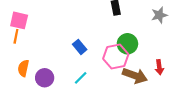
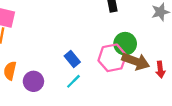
blue rectangle: (80, 47) -> (72, 59), moved
brown arrow: (135, 76) -> (136, 61), moved

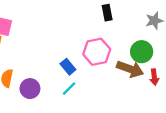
green circle: (125, 44) -> (142, 52), moved
pink hexagon: (112, 58) -> (97, 52), moved

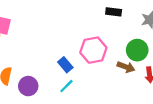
black rectangle: (107, 13) -> (114, 12), moved, turned -72
brown arrow: (130, 69) -> (126, 67), size x0.7

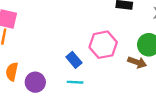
cyan line: (66, 86) -> (75, 82), turned 48

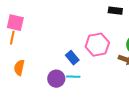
purple circle: (35, 82) -> (56, 79), moved

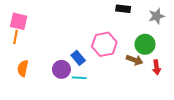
purple circle: (56, 79) -> (61, 69), moved

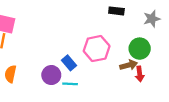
brown arrow: (135, 60) -> (129, 65), turned -35
red arrow: (157, 67) -> (140, 74), moved

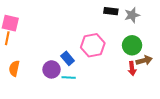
gray star: (152, 19) -> (132, 15), moved
brown arrow: (129, 65) -> (144, 60), moved

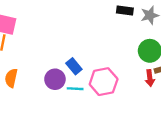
pink hexagon: (93, 45) -> (104, 82), moved

